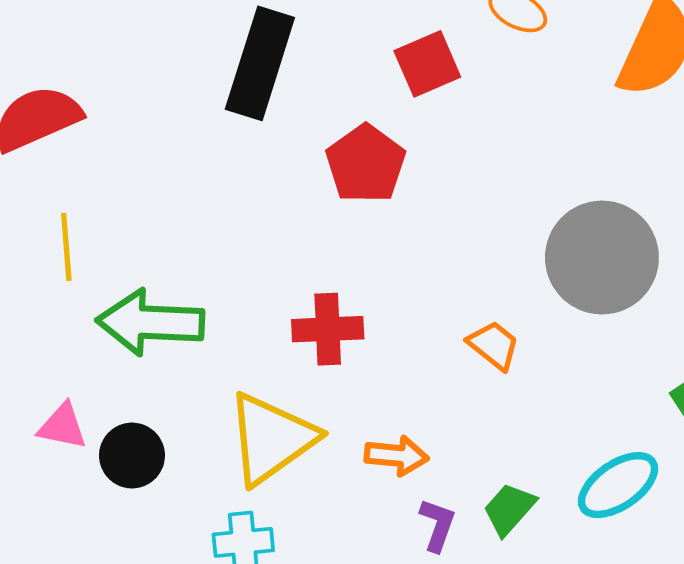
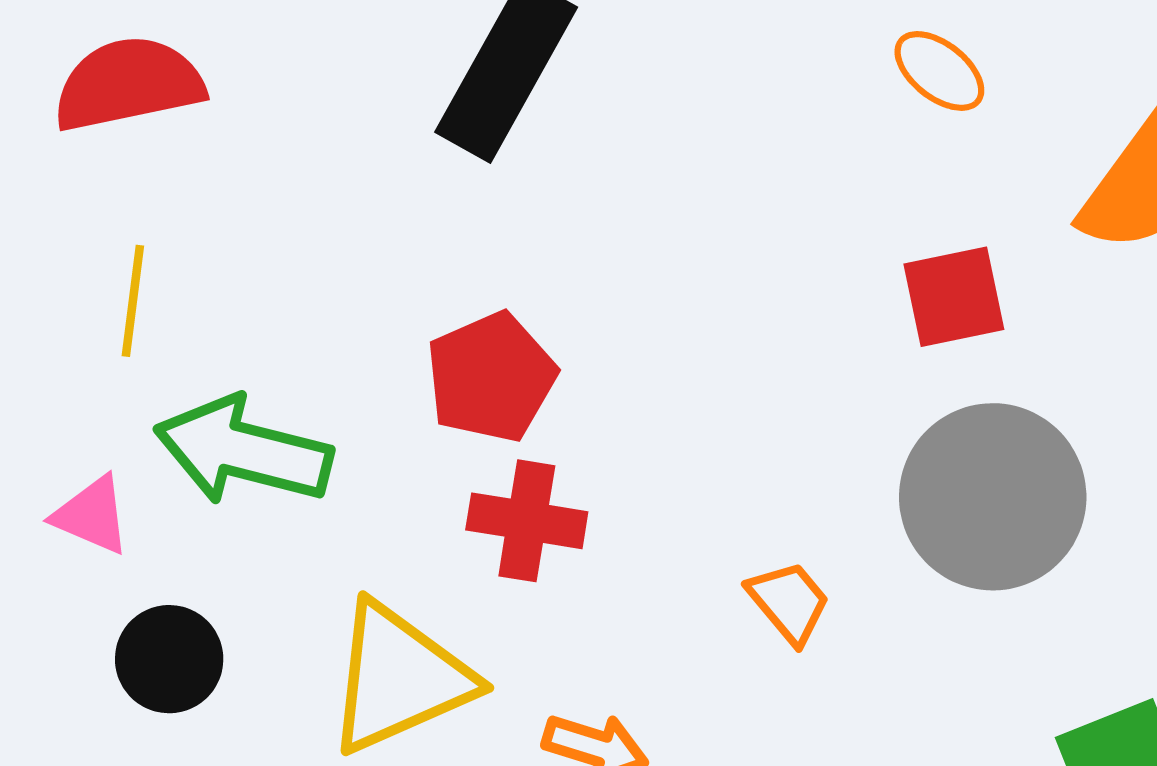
red square: (427, 64) -> (954, 297), moved
red pentagon: (366, 164) -> (491, 377), moved
pink triangle: (62, 426) -> (92, 515), moved

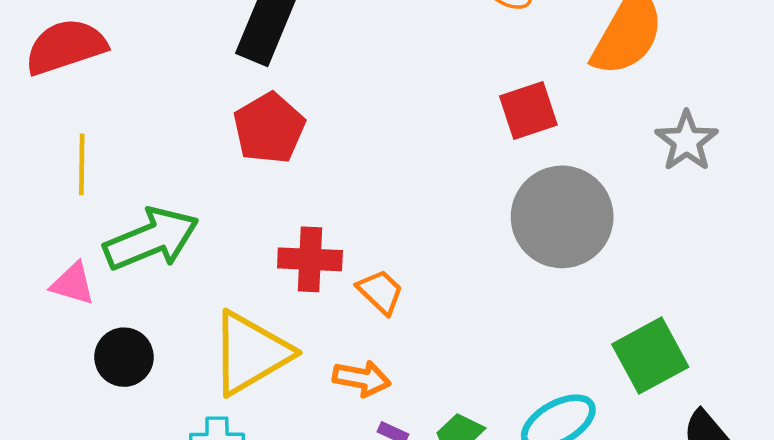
red pentagon: (491, 377) -> (269, 128), moved
green arrow: (243, 451) -> (151, 239), turned 150
orange trapezoid: (789, 602) -> (380, 292), moved

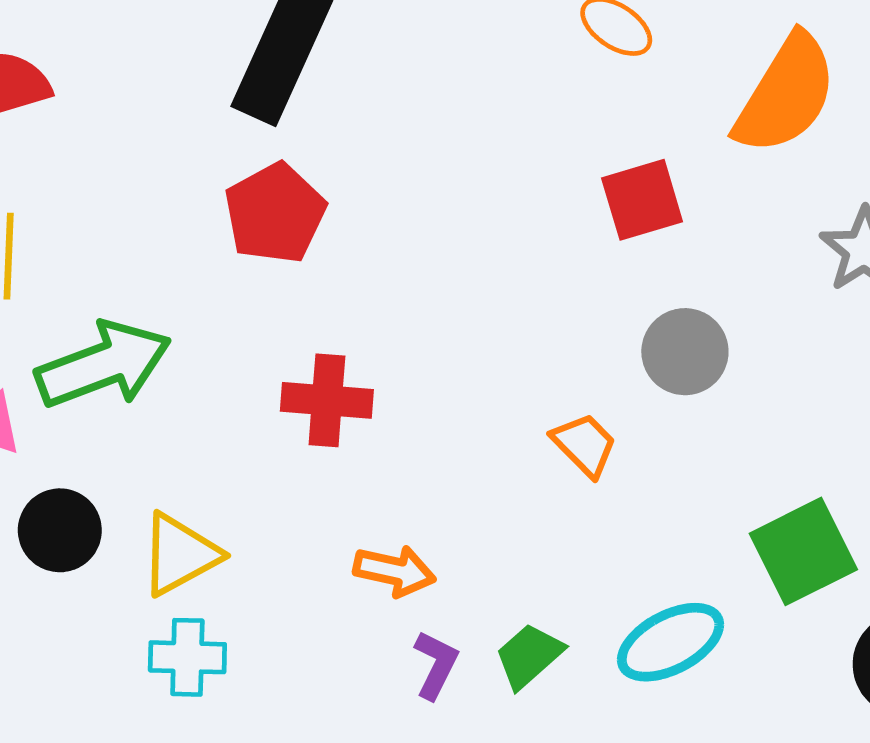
gray circle: (562, 217) -> (685, 352), size x0.6
orange trapezoid: (380, 292) -> (584, 445), moved
yellow triangle: (250, 353) -> (180, 554), moved, size x0.7

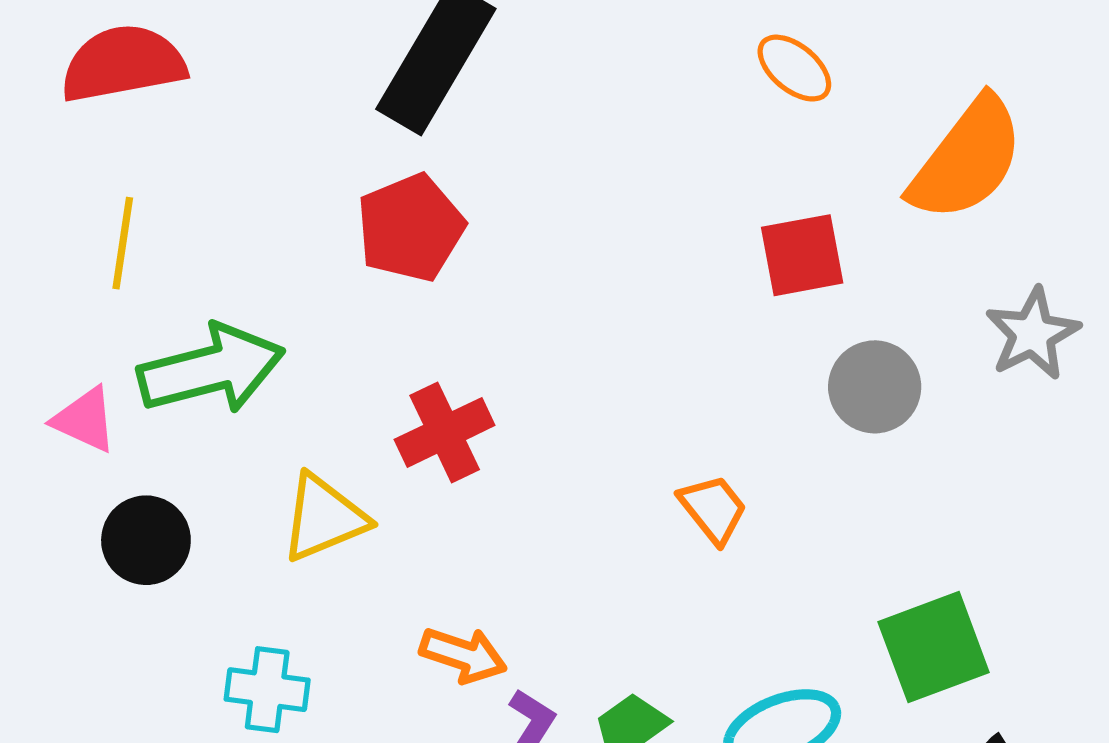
gray circle: (685, 352) -> (875, 387), moved
red cross: (327, 400) -> (445, 432), turned -36
yellow triangle: (180, 554) -> (324, 518), moved
orange arrow: (395, 571) -> (463, 655), moved

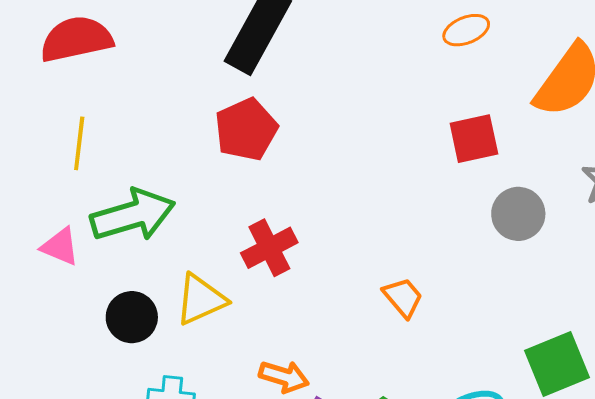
orange ellipse: (794, 68) -> (466, 30), turned -60
orange trapezoid: (713, 509) -> (403, 297), moved
black circle: (146, 540) -> (132, 317), moved

